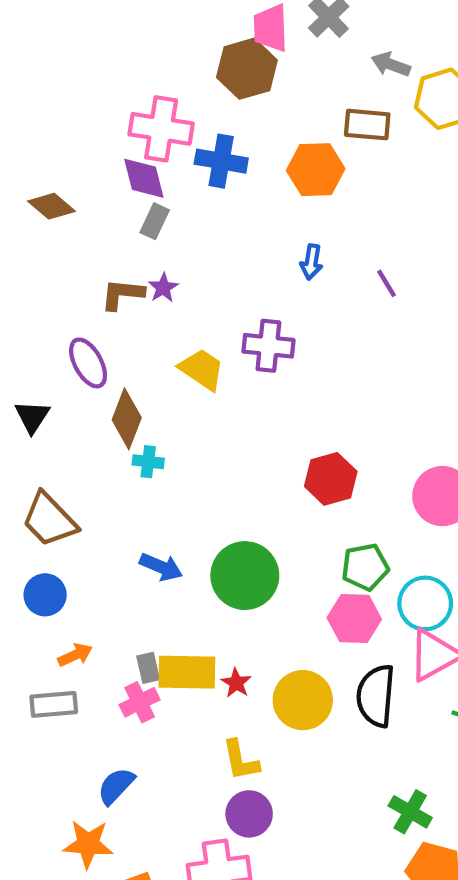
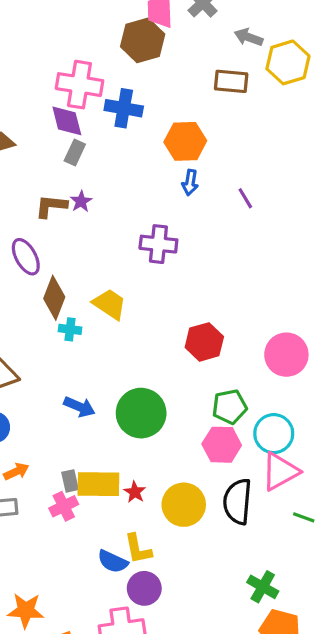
orange hexagon: (316, 170) -> (185, 141), moved
yellow trapezoid: (202, 369) -> (110, 304), moved
blue semicircle: (116, 786) -> (113, 562), moved, turned -108

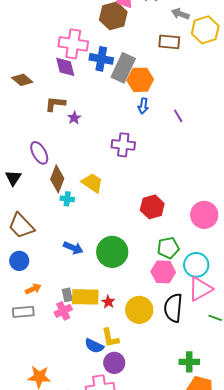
gray rectangle: (75, 152) -> (123, 68), moved, size x1.8
brown L-shape: (51, 206) -> (55, 104), moved
green cross: (263, 587) -> (189, 362), turned -30

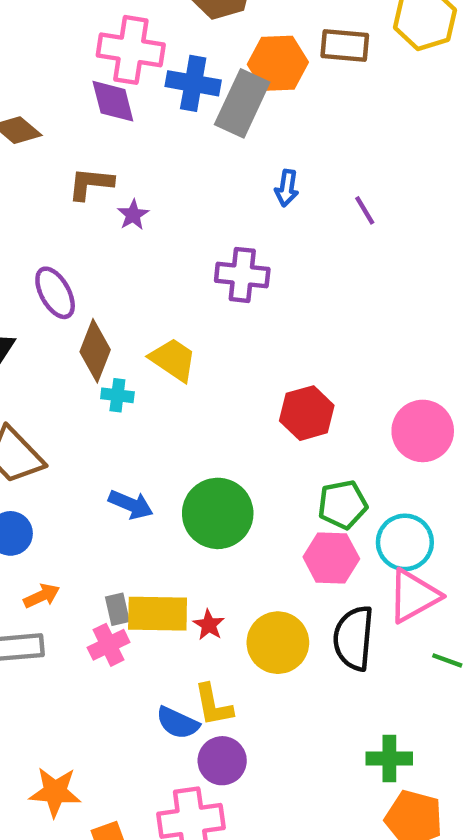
orange hexagon: (140, 80) -> (278, 63), moved

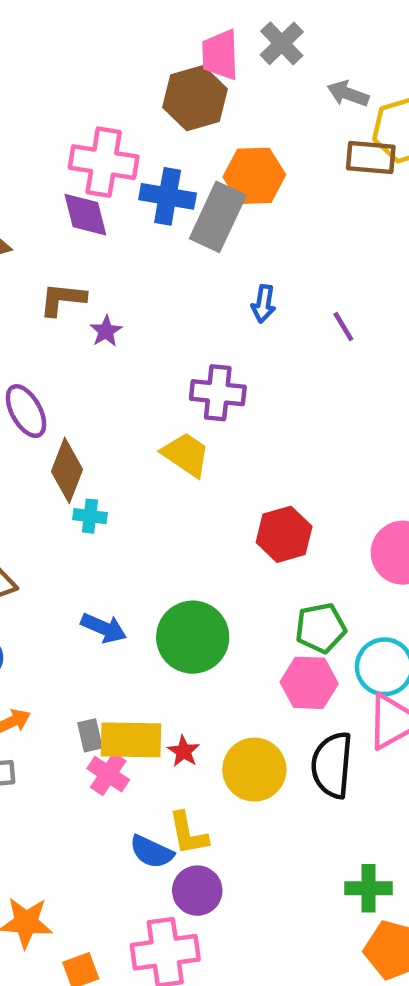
brown rectangle: (345, 45) -> (371, 158), moved
yellow trapezoid: (173, 360) -> (186, 454), moved
pink cross: (109, 645) -> (108, 774), moved, turned -30

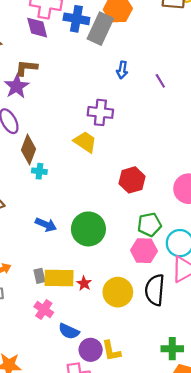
purple star: (106, 331) -> (17, 86), moved, size x1.6
pink cross: (108, 774) -> (44, 310), moved
yellow L-shape: (188, 834) -> (111, 351), moved

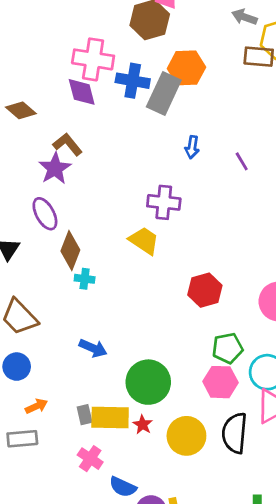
brown L-shape: (26, 68) -> (68, 144), turned 45
green circle: (88, 229) -> (148, 382), moved

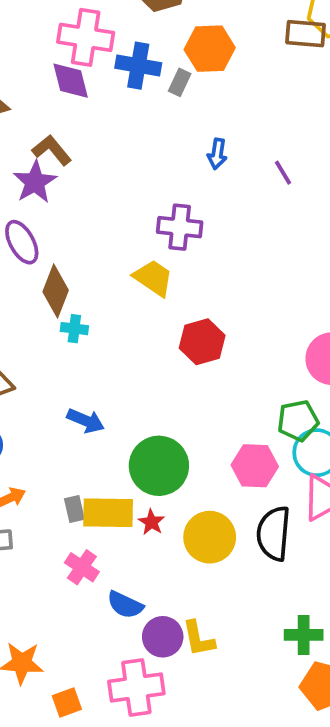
gray rectangle: (164, 93) -> (180, 82), size x0.5
red hexagon: (205, 290) -> (202, 342), moved
green pentagon: (227, 348) -> (298, 421), moved

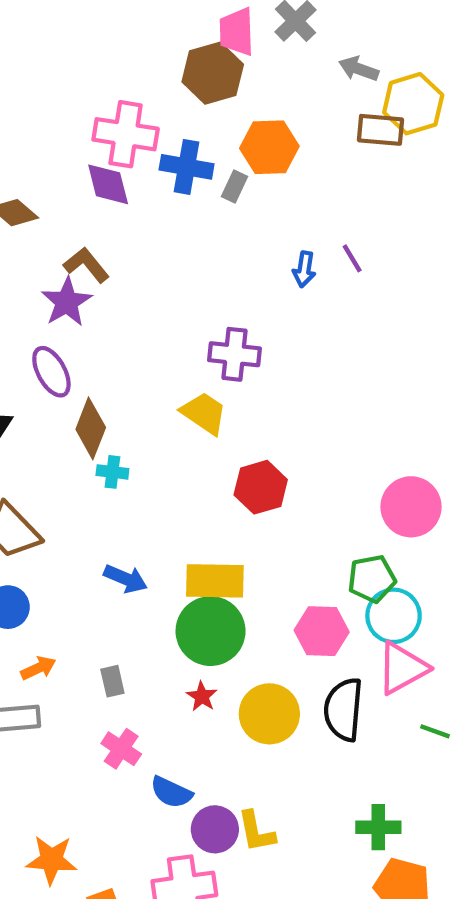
blue arrow: (217, 154) -> (304, 269), moved
purple line: (283, 173) -> (352, 258), moved
yellow rectangle: (108, 513) -> (215, 581), moved

